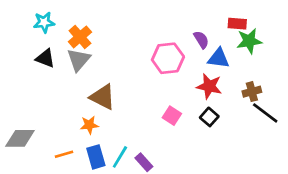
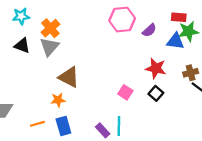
purple semicircle: (201, 40) -> (149, 30), turned 80
pink hexagon: (168, 58) -> (122, 19), moved
blue triangle: (219, 58) -> (175, 41), moved
cyan line: (120, 157) -> (119, 126), moved, turned -30

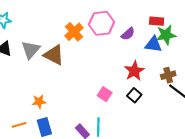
orange cross: (50, 28) -> (74, 32), moved
red star: (156, 68) -> (134, 71), turned 30
brown triangle: (69, 77) -> (54, 55), moved

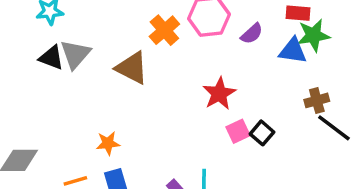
gray triangle: (31, 50) -> (75, 54), moved
red star: (134, 71) -> (219, 94), moved
pink square: (105, 94) -> (238, 131), moved, turned 32

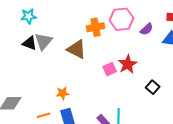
orange cross: (164, 30) -> (96, 27), turned 30
pink square: (238, 131) -> (110, 69), moved

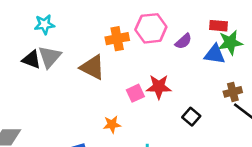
cyan star: (29, 16) -> (44, 24), moved
red star: (128, 64) -> (159, 87), turned 30
orange star: (63, 93) -> (112, 124), moved

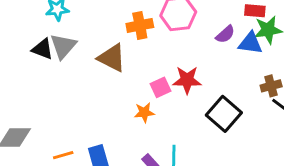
purple semicircle: (183, 41) -> (225, 34), moved
black square: (191, 117) -> (224, 114), size x1.6
orange star: (112, 124) -> (144, 112), moved

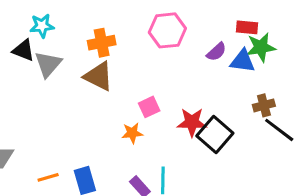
orange cross: (140, 25) -> (102, 43), moved
black triangle: (43, 49) -> (24, 50), moved
red star: (187, 80) -> (192, 122), moved

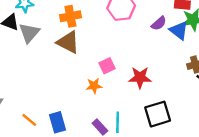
blue triangle: (242, 61) -> (179, 30), turned 30
black square: (215, 134) -> (158, 114), moved, turned 32
orange line: (48, 177) -> (29, 120), turned 56

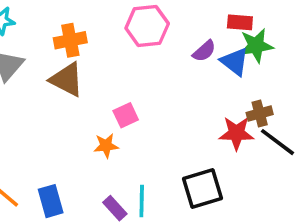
red star: (140, 78) -> (236, 133), moved

